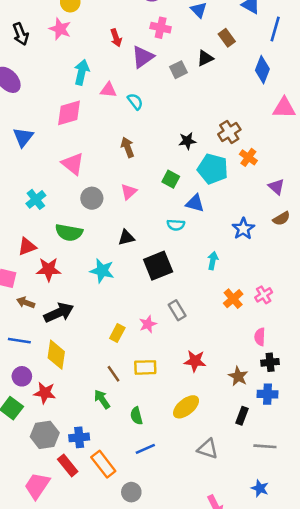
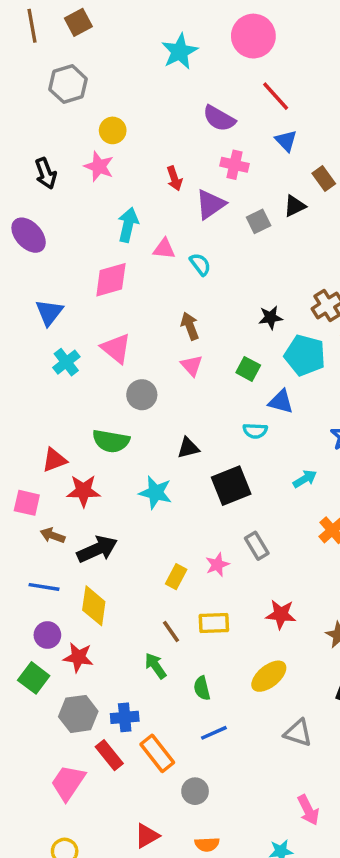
pink triangle: (129, 192) -> (192, 366), moved, turned -30
cyan cross: (36, 199) -> (66, 362), moved
cyan arrow: (213, 261) -> (305, 479), turned 48

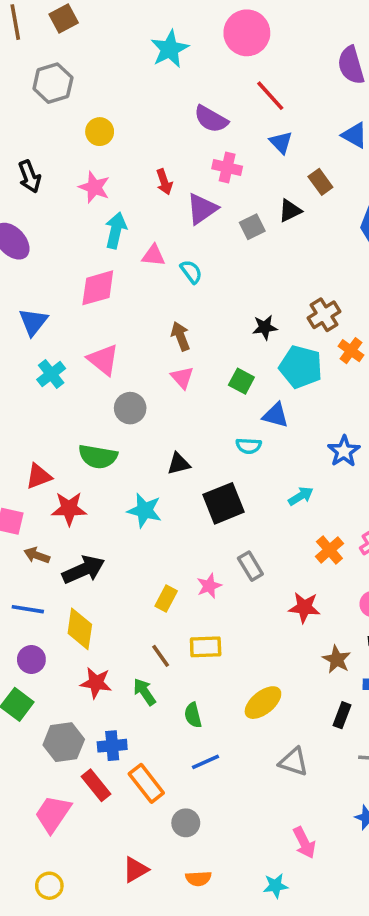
pink star: (99, 166) -> (94, 187), moved
red star: (281, 614) -> (304, 607), moved
red star: (78, 657) -> (96, 683), moved

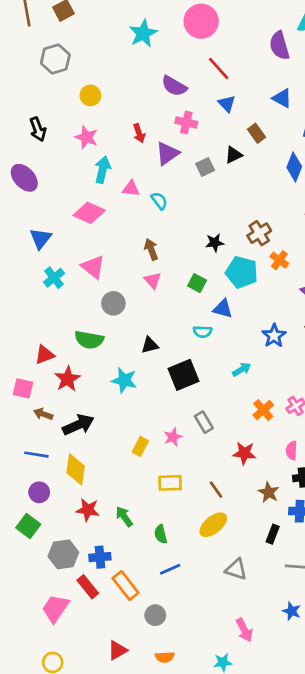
pink diamond: (98, 288) -> (89, 213), turned 40
red star: (69, 509) -> (67, 379), turned -30
brown line: (161, 656) -> (216, 490), moved

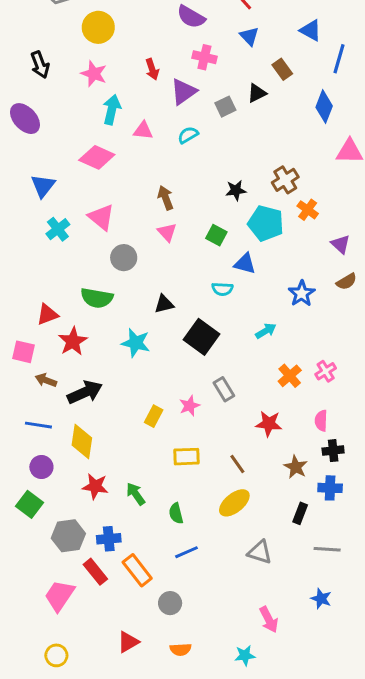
yellow circle: (90, 95) -> (98, 27), size x1.4
cyan semicircle: (159, 201) -> (188, 135), moved, turned -84
black square: (184, 375) -> (201, 337), turned -32

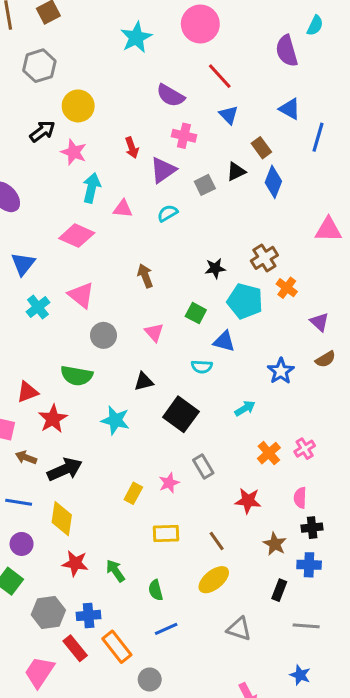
black arrow: (40, 65) -> (42, 131), moved, turned -105
blue diamond: (324, 107) -> (273, 182), moved
pink triangle: (167, 232) -> (154, 332), moved

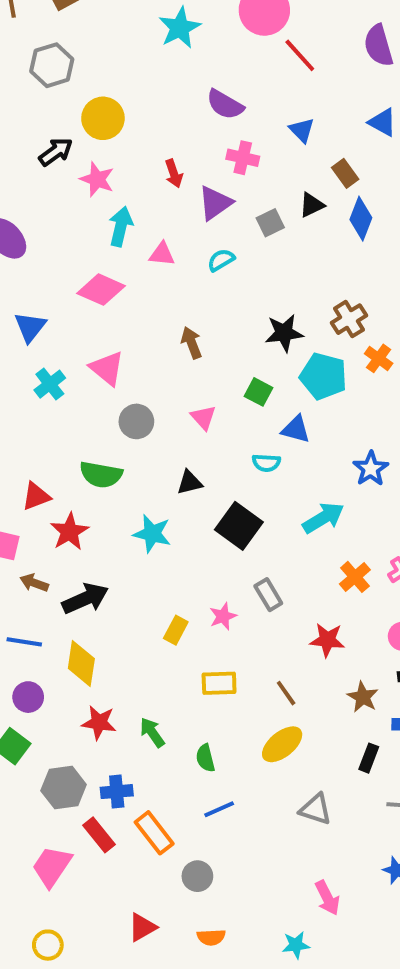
red line: (220, 76) -> (300, 55), moved
black star: (215, 268) -> (284, 333), size x1.4
cyan arrow: (245, 408) -> (323, 518), size x1.5

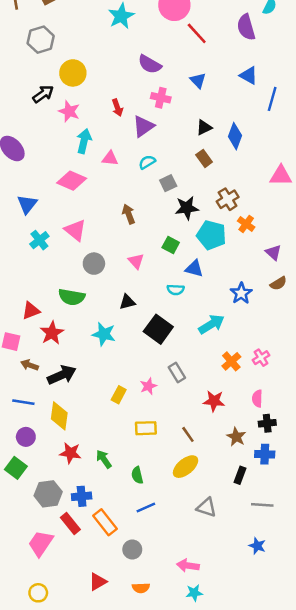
brown rectangle: (345, 173) -> (204, 158), moved
gray square: (270, 223) -> (168, 183), moved
pink arrow: (327, 898) -> (188, 566), moved, turned 125

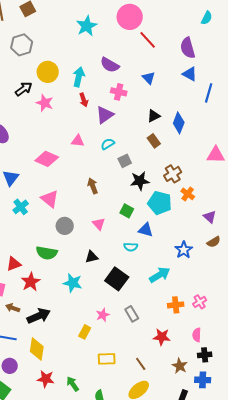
purple semicircle: (246, 27) -> (188, 48), moved
cyan arrow: (84, 141) -> (79, 77), moved
orange cross: (231, 361) -> (176, 305), turned 35
pink star: (148, 386) -> (103, 315), moved

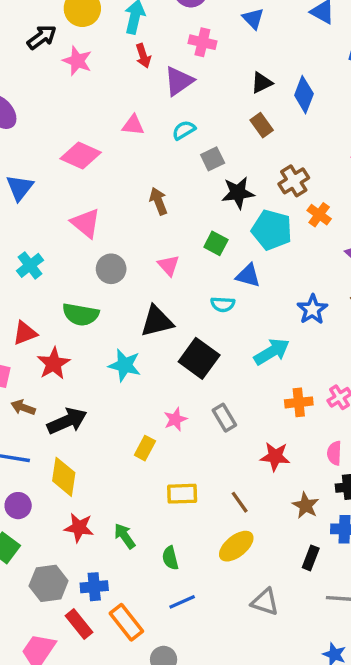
cyan cross: (21, 207) -> (30, 265), moved
black triangle: (92, 257) -> (157, 321), size x1.5

